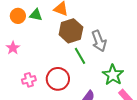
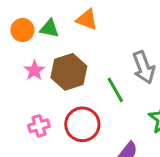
brown hexagon: (71, 31) -> (69, 72), moved
pink star: (13, 48) -> (34, 70), moved

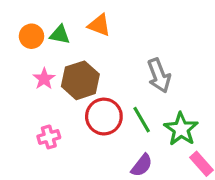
green line: (115, 90) -> (142, 120), moved
red circle: (82, 124) -> (104, 117), moved

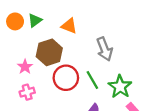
orange triangle: (99, 25) -> (69, 26), moved
green triangle: (60, 35) -> (35, 20), turned -48
pink star: (44, 79) -> (25, 67), moved

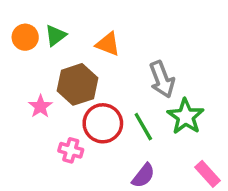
green star: (120, 87) -> (186, 117), moved
pink cross: (27, 92) -> (71, 150), moved, turned 32

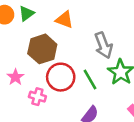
pink star: (40, 106) -> (15, 77), moved

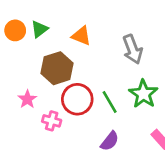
gray arrow: (103, 45) -> (133, 49), moved

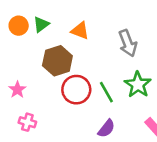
pink star: (27, 99) -> (17, 90), moved
pink cross: (52, 121) -> (27, 122), moved

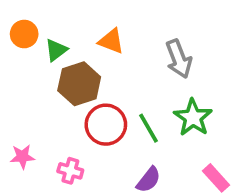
green triangle: (41, 24) -> (56, 50), moved
pink star: (17, 90) -> (22, 157), moved, turned 30
pink cross: (27, 122) -> (70, 171), moved

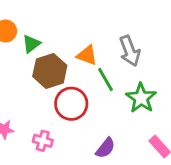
orange triangle: (111, 41) -> (87, 55), moved
green line: (149, 128) -> (105, 79), moved

